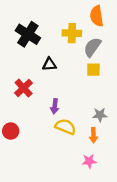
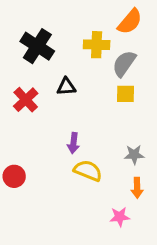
orange semicircle: (97, 16) -> (130, 22), turned -132
red cross: (24, 88) -> (26, 100), moved
orange arrow: (93, 135) -> (137, 188), moved

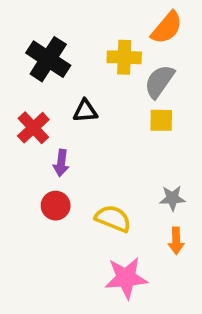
purple arrow: (73, 143) -> (61, 163), moved
red circle: (14, 176) -> (56, 206), moved
pink star: (120, 217) -> (126, 278), moved, size x1.6

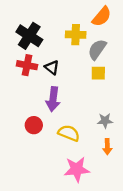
black triangle: (85, 111) -> (52, 67), turned 42
red cross: (33, 128) -> (27, 65), moved, turned -36
purple arrow: (61, 163) -> (53, 99), moved, size x1.5

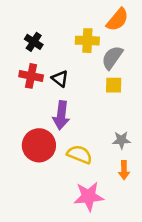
black cross: (29, 36) -> (34, 42), size x0.6
red circle: (34, 125) -> (39, 145), size x1.6

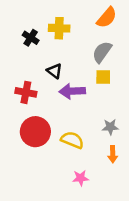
yellow cross: (87, 41) -> (59, 28), moved
red cross: (31, 76) -> (26, 92), moved
purple arrow: (61, 115) -> (72, 91), moved, turned 80
pink star: (89, 196) -> (81, 178), size x0.6

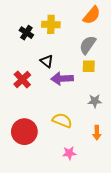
red cross: (26, 92) -> (22, 80), turned 36
gray star: (110, 127) -> (95, 101), moved
red circle: (35, 132) -> (24, 132), moved

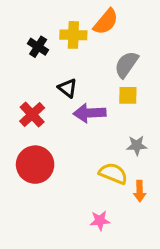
orange semicircle: (92, 15) -> (106, 22), moved
yellow semicircle: (62, 120) -> (113, 173), moved
red circle: (24, 132) -> (35, 165), moved

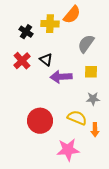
yellow square: (128, 95) -> (91, 72), moved
red cross: (32, 114) -> (22, 61), moved
red circle: (35, 165) -> (40, 121), moved
pink star: (100, 221) -> (68, 150), size x1.6

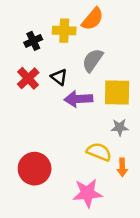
black cross: (26, 32) -> (33, 41), turned 32
gray semicircle: (86, 44) -> (93, 60), moved
yellow square: (91, 72) -> (117, 92), size x1.6
red circle: (40, 121) -> (35, 169), moved

